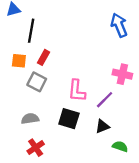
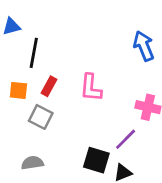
pink L-shape: (77, 91) -> (91, 88), moved
black square: (69, 119) -> (96, 160), moved

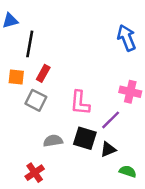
pink L-shape: (91, 88) -> (80, 103), moved
gray semicircle: (32, 163) -> (53, 141), moved

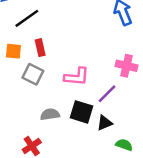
black line: (30, 44) -> (27, 18), turned 45
red rectangle: (43, 73) -> (40, 48), turned -42
pink L-shape: (80, 103) -> (77, 77), turned -90

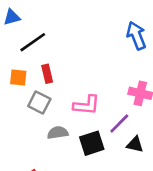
black square: (82, 112) -> (92, 143), turned -35
gray semicircle: (50, 114) -> (58, 133), moved
black triangle: (105, 123) -> (135, 144), moved, turned 35

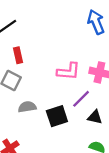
pink L-shape: (86, 105) -> (68, 71), moved

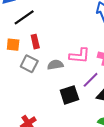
gray semicircle: (27, 107) -> (55, 65), moved

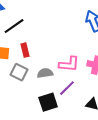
purple line: (91, 80) -> (67, 88), moved
black square: (69, 95) -> (48, 102), moved

